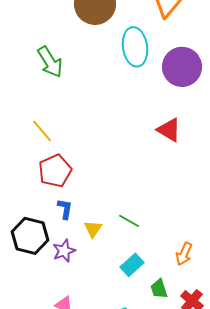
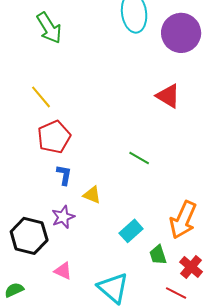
green line: (129, 221) -> (139, 158), moved
yellow triangle: (93, 229) -> (92, 195), turned -42
black hexagon: (30, 236) -> (29, 236), moved
orange arrow: (184, 254) -> (183, 220), size x1.6

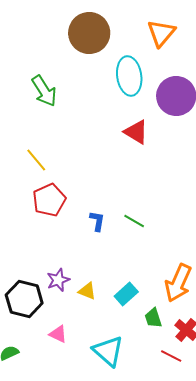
red triangle: (168, 96) -> (136, 132), moved
blue L-shape: (64, 175) -> (97, 221), moved
yellow triangle: (92, 195) -> (87, 291), moved

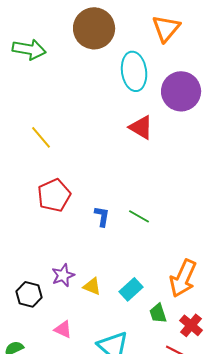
green arrow: (44, 91) -> (29, 49), moved, turned -48
yellow line: (36, 160) -> (41, 137), moved
black hexagon: (24, 299) -> (29, 294), size x0.7

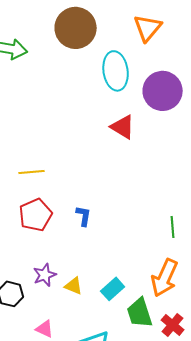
yellow line: (41, 137) -> (32, 172), moved, turned -55
red pentagon: (54, 195) -> (36, 215), moved
green line: (139, 216) -> (173, 227), moved, turned 55
green trapezoid: (158, 313) -> (140, 313), size x1.5

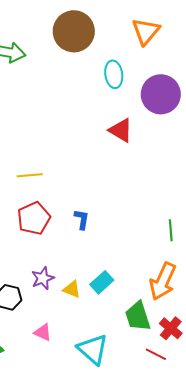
cyan ellipse: (116, 71) -> (114, 74), size x0.7
cyan rectangle: (113, 289) -> (102, 282), moved

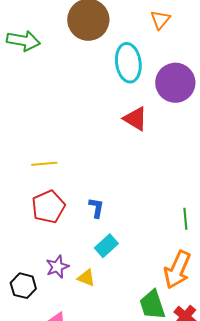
orange triangle: (146, 31) -> (160, 20), size x0.7
cyan ellipse: (114, 74) -> (128, 63), size x1.4
cyan rectangle: (102, 282) -> (106, 246), moved

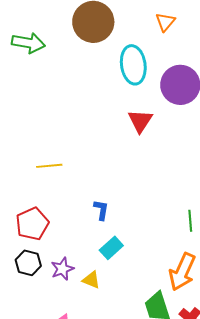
red triangle: (135, 119) -> (140, 121), turned 32
red pentagon: (48, 207) -> (32, 224), moved
black hexagon: (23, 286) -> (28, 263), moved

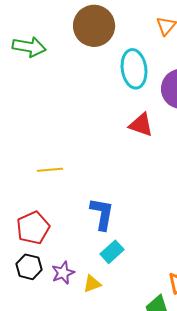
red triangle: (140, 121) -> (141, 125), turned -44
blue L-shape: (101, 210) -> (102, 214), size x1.6
yellow triangle: (91, 280) -> (92, 284), turned -42

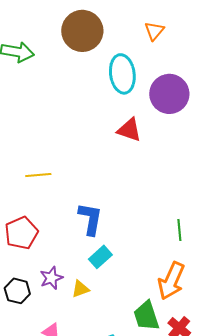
black hexagon: (29, 267) -> (17, 291), moved

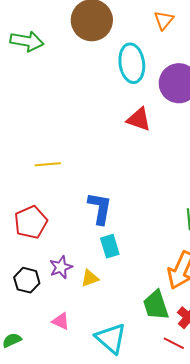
cyan rectangle: (100, 257) -> (110, 246), turned -65

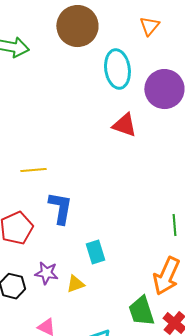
blue L-shape: (100, 208) -> (60, 208), moved
purple star: (61, 267) -> (46, 273), turned 30

